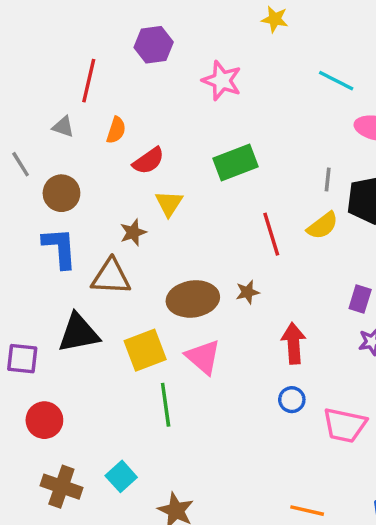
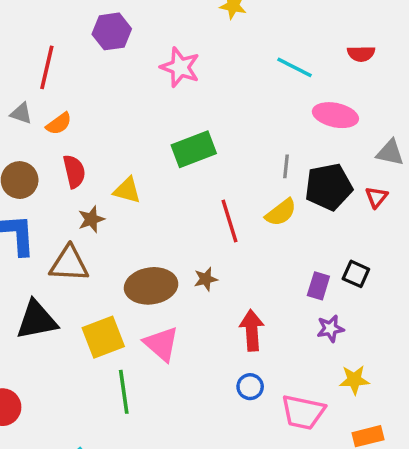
orange semicircle: (116, 130) -> (59, 124), moved, turned 36
red semicircle: (149, 161) -> (74, 171), moved, turned -68
yellow triangle: (169, 203) -> (127, 190), turned -48

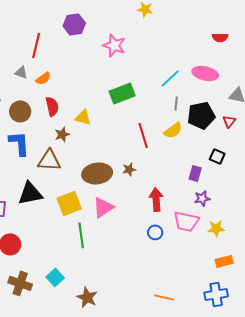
cyan line: (294, 67) -> (170, 78), moved, turned -70
black square: (356, 274) -> (217, 156), moved
pink triangle: (161, 344) -> (103, 207), turned 45
pink trapezoid: (303, 412) -> (186, 221), moved

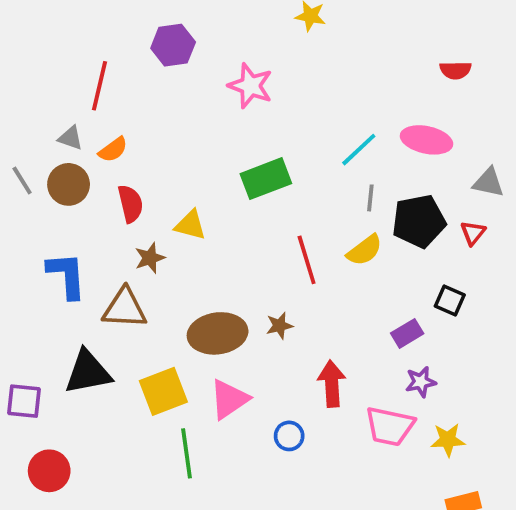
brown circle: (20, 111) -> (69, 184), moved
purple rectangle: (195, 173) -> (407, 333), turned 42
blue circle: (155, 232) -> (289, 436), moved

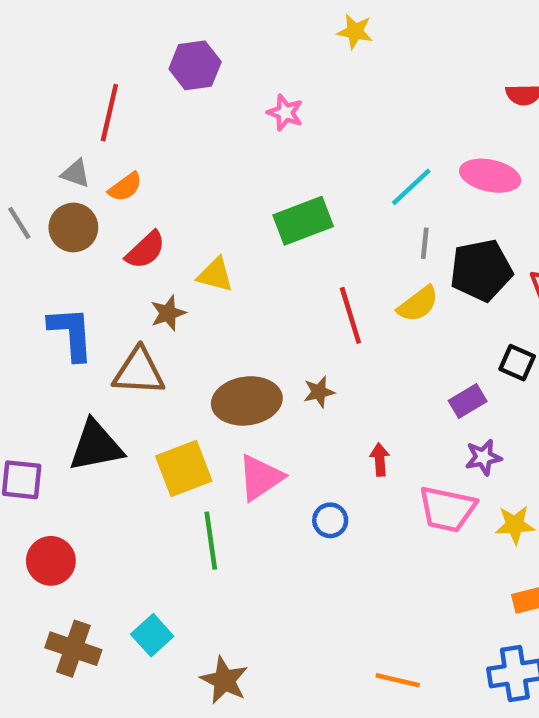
pink star: (250, 86) -> (285, 113), size x0.7
red semicircle: (130, 204) -> (145, 250), turned 60
red arrow: (332, 384) -> (380, 460), size x0.6

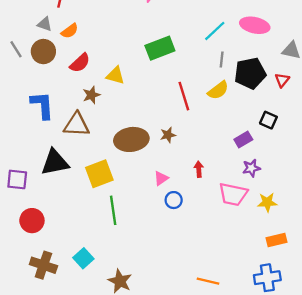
pink triangle: (260, 478) -> (161, 178), moved, size x0.6

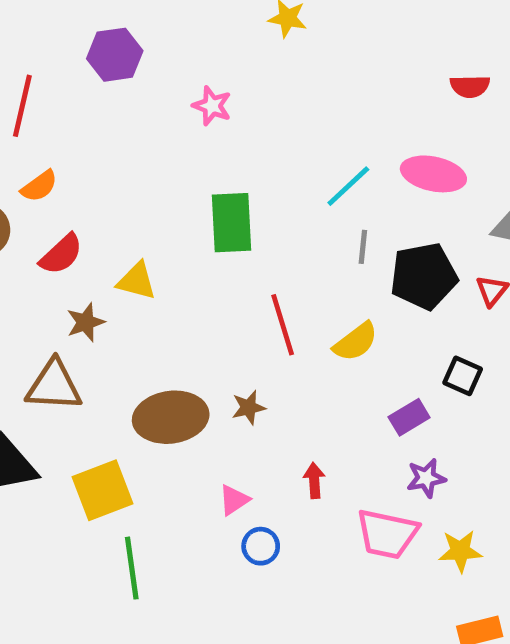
green rectangle: (160, 48) -> (231, 223), turned -72
yellow semicircle: (218, 90) -> (356, 342), moved

